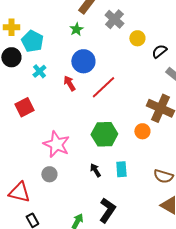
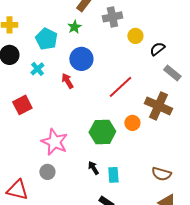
gray cross: (114, 19) -> (112, 17), turned 36
cyan pentagon: (32, 41) -> (46, 39), moved
red line: (103, 87) -> (120, 87), moved
orange circle: (142, 131) -> (132, 123), moved
cyan rectangle: (121, 169) -> (113, 175), moved

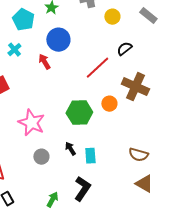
black semicircle: (157, 49) -> (124, 49), moved
gray rectangle: (172, 73) -> (148, 16), moved
gray circle: (47, 172) -> (41, 157), moved

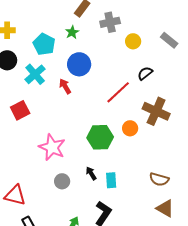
cyan cross: (14, 50) -> (35, 74), size x1.5

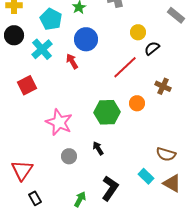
yellow circle: (133, 41) -> (138, 32), moved
brown cross: (156, 111) -> (163, 86), size x0.6
cyan rectangle: (111, 180) -> (146, 176), moved, turned -42
red triangle: (15, 195) -> (22, 170), turned 50

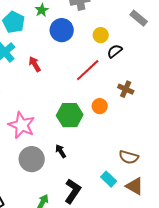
blue circle: (86, 39) -> (62, 30), moved
gray circle: (69, 156) -> (32, 159), size x1.6

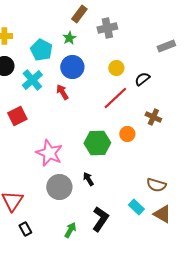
gray rectangle: (139, 18) -> (166, 46), turned -60
blue circle: (62, 30) -> (72, 67), moved
yellow circle: (101, 35) -> (116, 68), moved

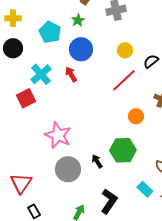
cyan cross: (32, 80) -> (41, 74), moved
green hexagon: (97, 143) -> (123, 150), moved

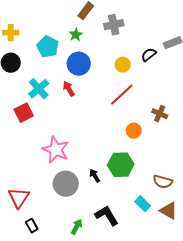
black semicircle: (151, 61) -> (149, 55), moved
black L-shape: (109, 201) -> (107, 216), turned -65

